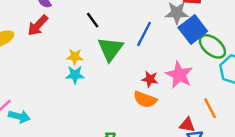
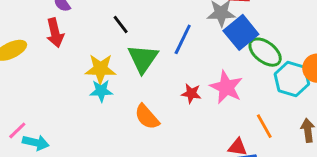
red arrow: (38, 25) -> (55, 33), turned -55
yellow star: (75, 57) -> (100, 69), size x1.5
orange semicircle: (145, 99) -> (147, 117), moved, turned 30

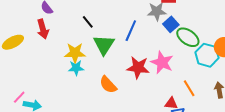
blue square: (241, 32) -> (171, 24), size x0.7
red star: (191, 93) -> (138, 68), size x1.6

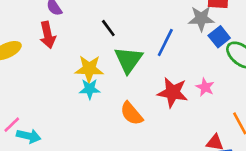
pink star: (162, 62) -> (205, 87), size x0.6

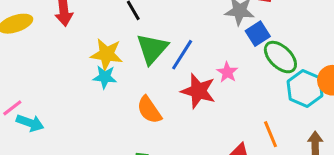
blue line: (165, 43) -> (182, 55), moved
pink star: (205, 87) -> (227, 72), moved

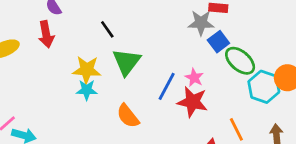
blue line: (182, 55) -> (167, 86), moved
red star: (198, 91) -> (192, 102), moved

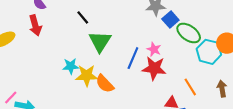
yellow star: (87, 70) -> (87, 75), moved

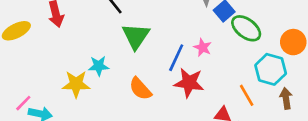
cyan hexagon: (209, 52) -> (271, 69), moved
red star: (154, 68) -> (189, 83), moved
yellow star: (87, 75) -> (76, 84), moved

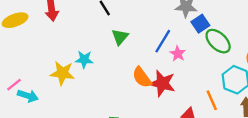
green triangle: (136, 36) -> (120, 37), size x0.7
blue line: (176, 58) -> (163, 41), moved
orange semicircle: (140, 89) -> (142, 77), moved

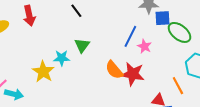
blue square: (200, 24) -> (163, 18), turned 35
green triangle: (120, 37) -> (82, 45), moved
yellow star: (62, 73) -> (43, 72), turned 30

